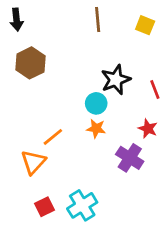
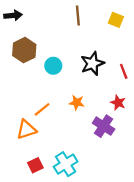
black arrow: (17, 20) -> (13, 15), turned -90
cyan circle: (96, 103) -> (53, 66), moved
orange triangle: (33, 162) -> (26, 129), turned 30

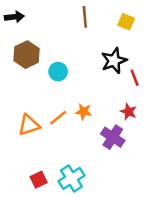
black star: (92, 64) -> (114, 61), moved
orange line: (42, 109) -> (58, 118), moved
orange triangle: (26, 129) -> (29, 125), moved

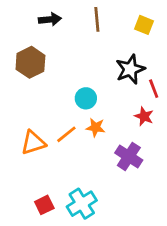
black arrow: (14, 17) -> (50, 19), moved
cyan circle: (58, 72) -> (86, 98), moved
red star: (129, 112) -> (144, 116), moved

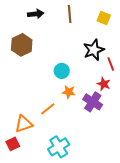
orange line: (66, 134) -> (48, 109), moved
orange triangle: (33, 143) -> (24, 124), moved
purple cross: (129, 156) -> (93, 102), moved
red square: (44, 205) -> (13, 144), moved

